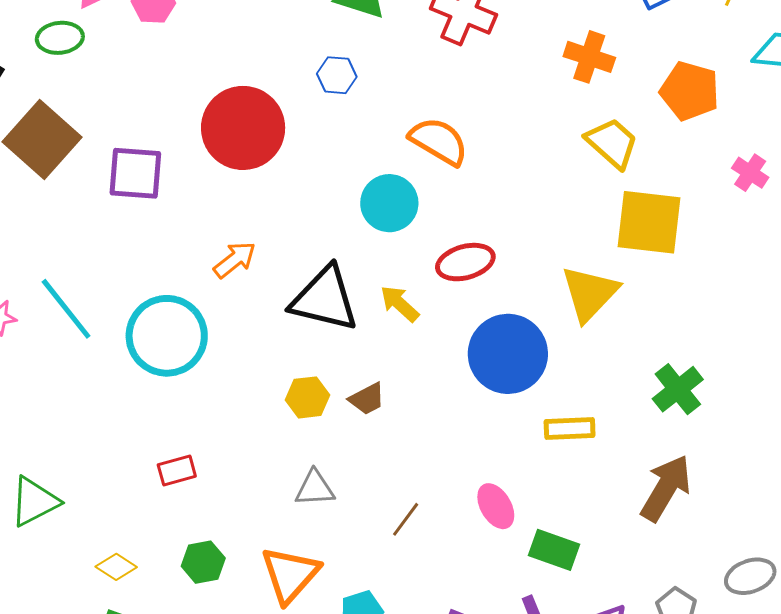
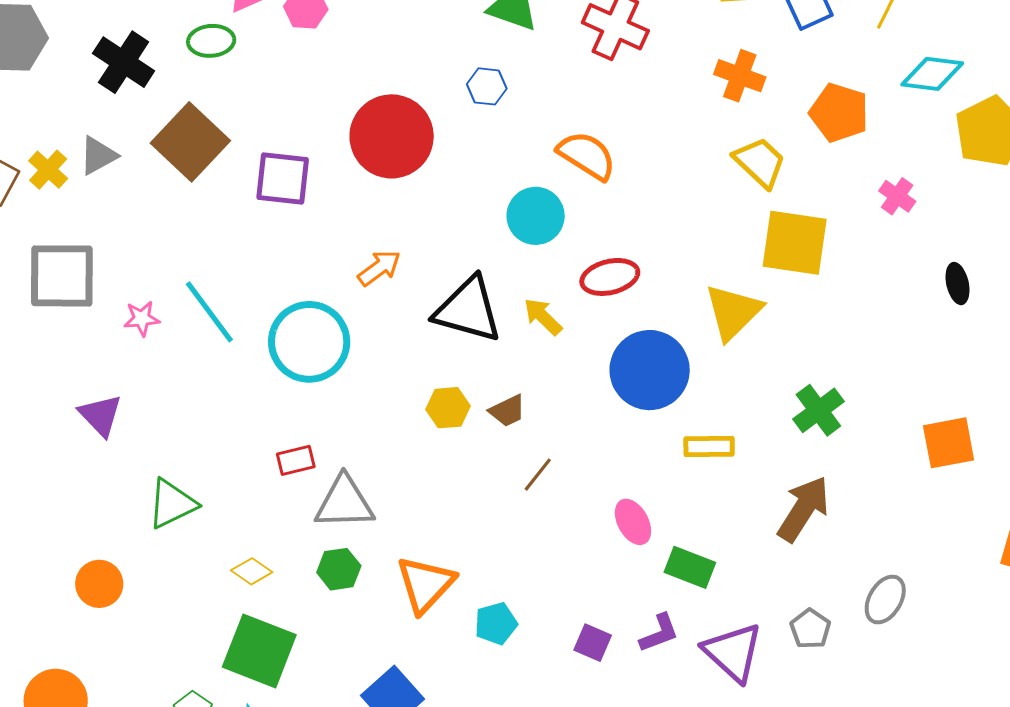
red rectangle: (177, 470) -> (296, 460), moved
gray triangle: (315, 488) -> (344, 503), moved, size x1.5
brown line: (406, 519) -> (538, 475), moved
gray ellipse: (750, 576) -> (885, 600), turned -42

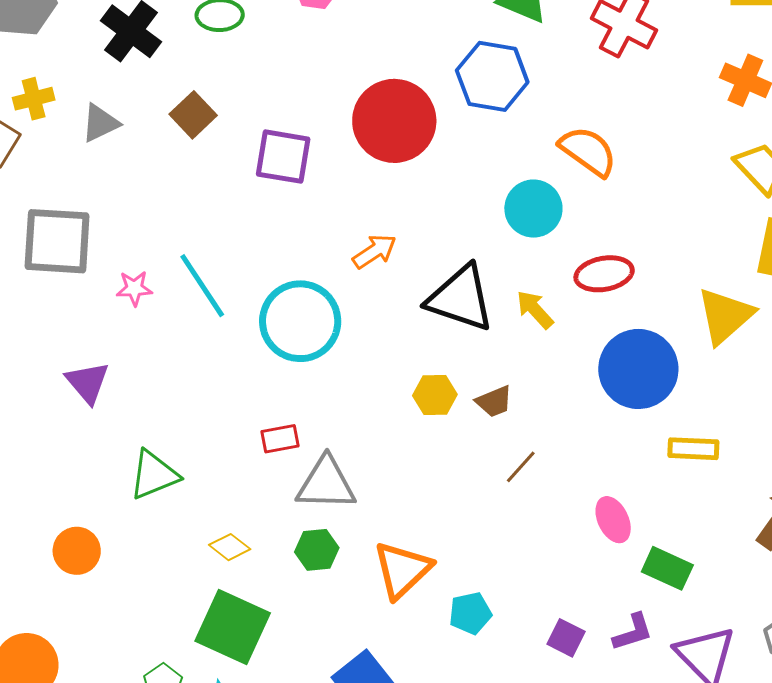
blue hexagon: (487, 86) -> (492, 76), size x1.8
brown square: (190, 142) -> (193, 115), size x0.6
yellow cross: (48, 170) -> (34, 99), moved, turned 30

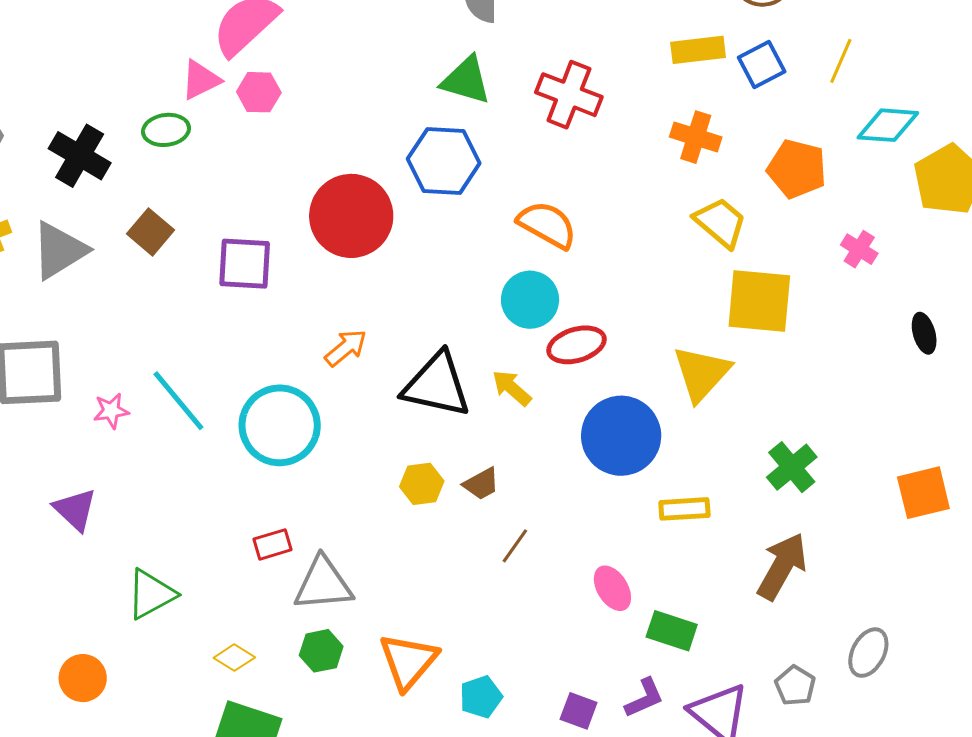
gray triangle: (100, 123) -> (59, 250), size x1.5
cyan circle: (533, 209) -> (530, 300), moved

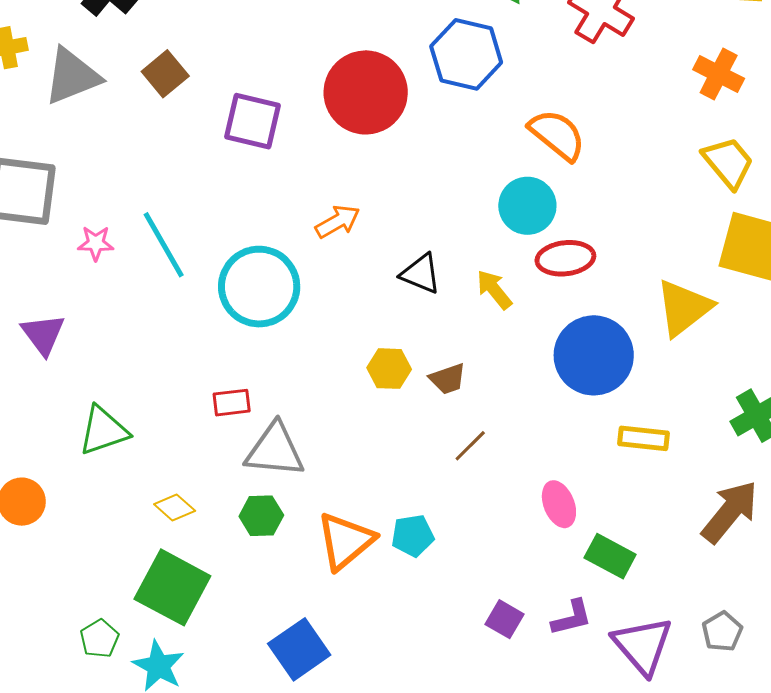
black triangle: (437, 385) -> (421, 274), size x0.6
cyan pentagon: (481, 697) -> (413, 536), moved

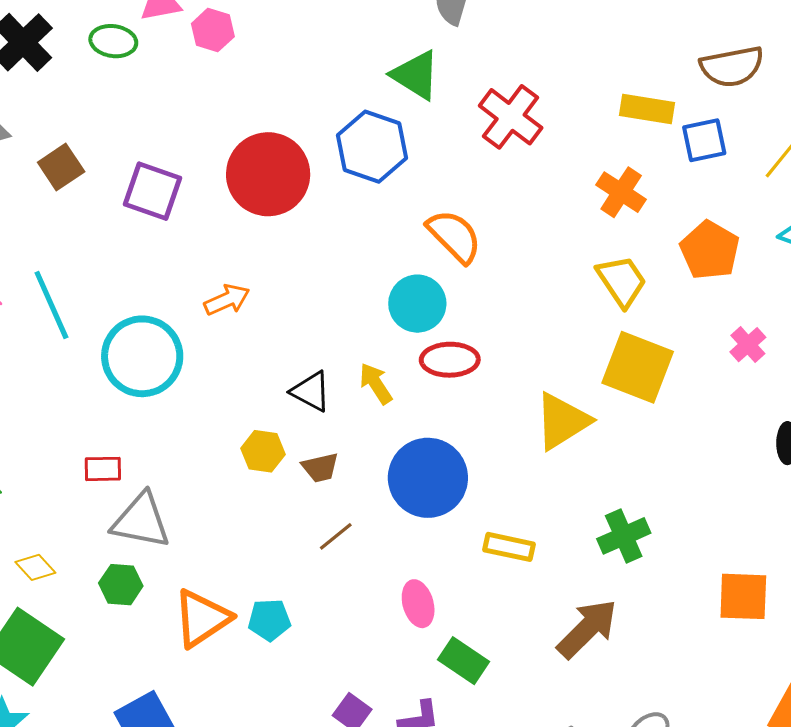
brown square: (165, 74) -> (61, 167), moved
black triangle: (421, 274) -> (311, 391), moved
blue circle: (594, 355) -> (428, 478), moved

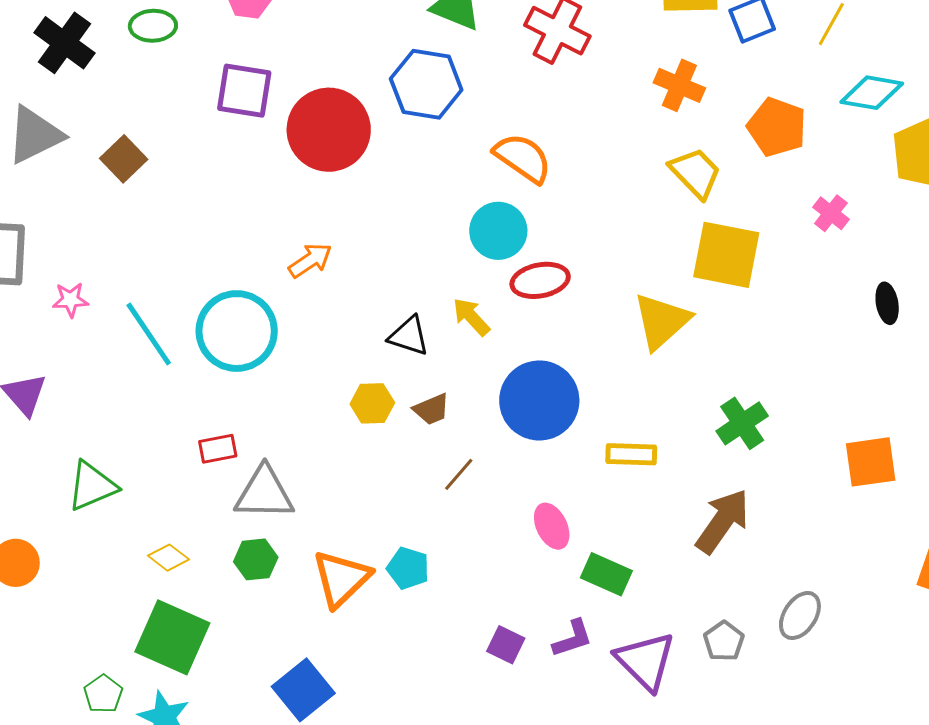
purple square: (153, 191) -> (244, 91), moved
cyan line: (51, 305) -> (149, 334), moved
cyan pentagon: (269, 620) -> (408, 568), turned 30

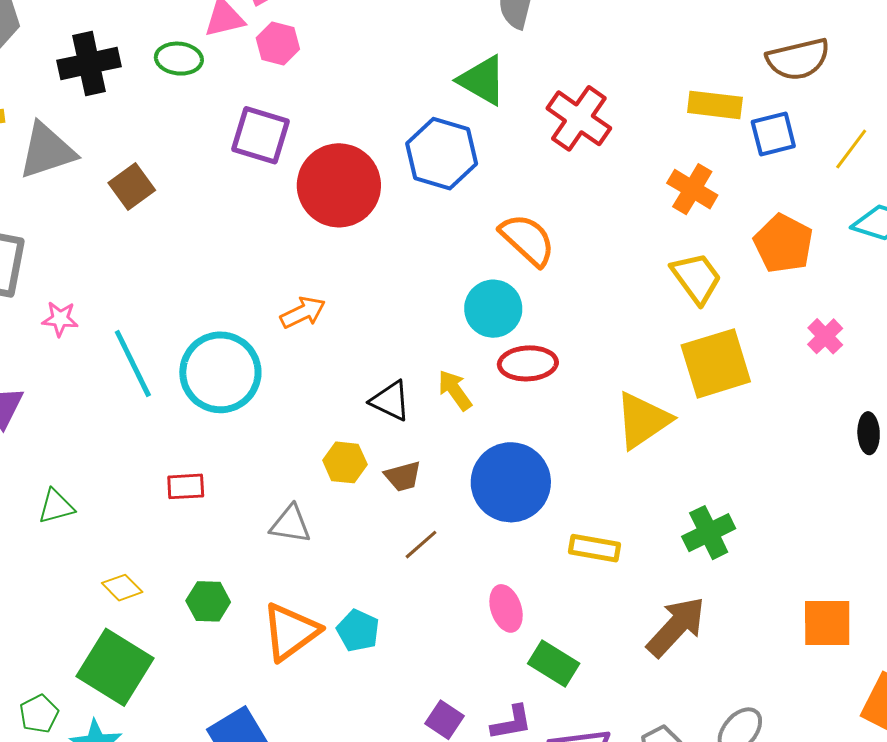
black cross: (65, 43) -> (89, 64), turned 34
yellow square: (726, 255) -> (716, 363), turned -36
orange square: (871, 462) -> (827, 623), moved
green triangle: (92, 486) -> (56, 506), size x0.7
gray triangle: (264, 493) -> (290, 524), moved, size x0.7

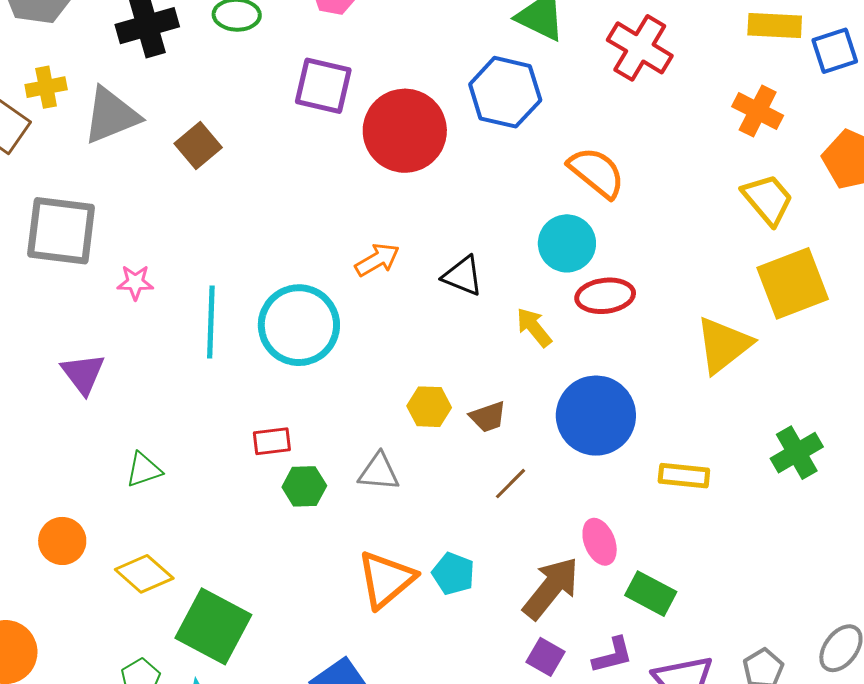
cyan line: (133, 363) -> (211, 322), turned 32
black triangle: (390, 401) -> (463, 276), moved
yellow diamond: (122, 588) -> (144, 574), moved, size x1.4
green hexagon: (208, 601) -> (304, 486), moved
brown arrow: (676, 627) -> (551, 588), moved

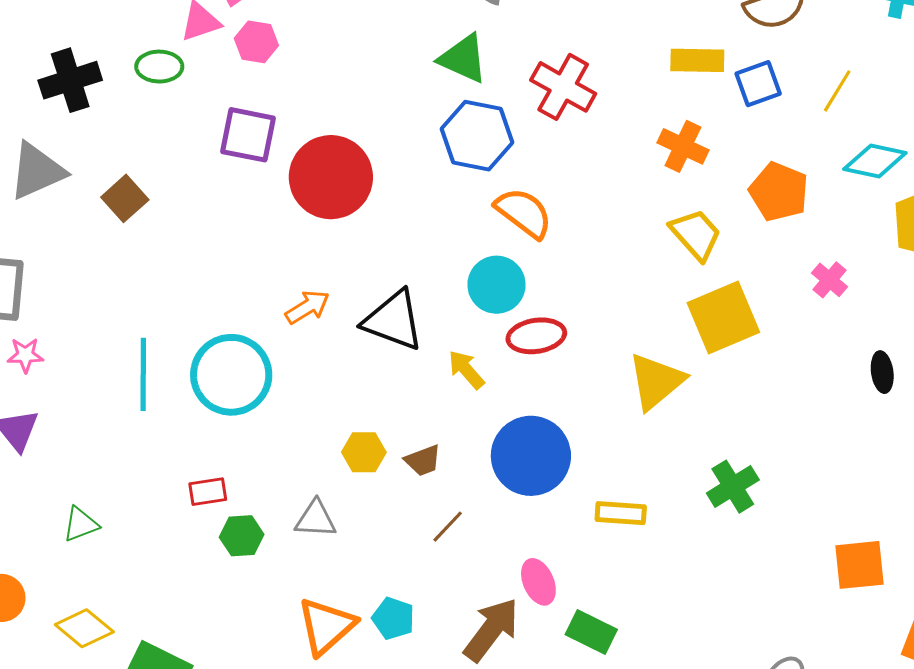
blue hexagon: (505, 92) -> (477, 136), moved
black triangle: (463, 276) -> (393, 320), size x1.5
pink star: (135, 282) -> (25, 355), moved

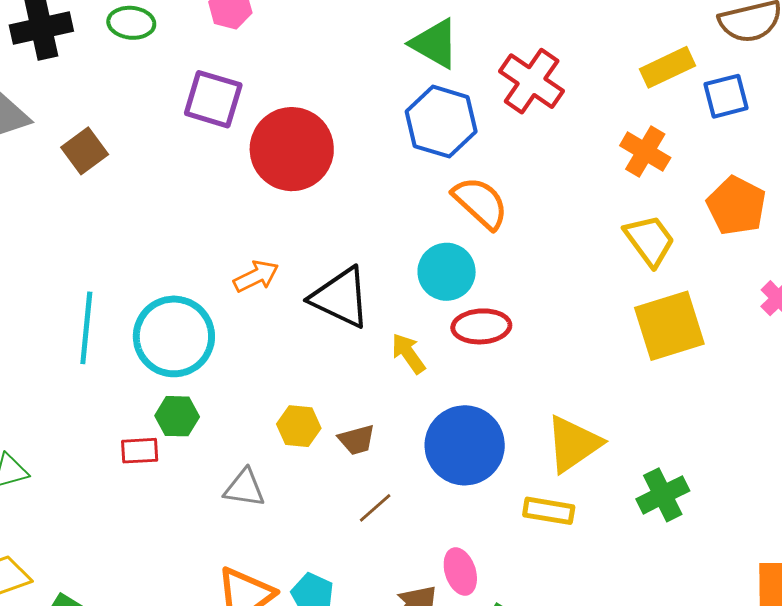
yellow rectangle: (697, 60) -> (668, 67), turned -32
yellow triangle: (656, 381) -> (573, 444), moved
green hexagon: (242, 536) -> (177, 416), moved

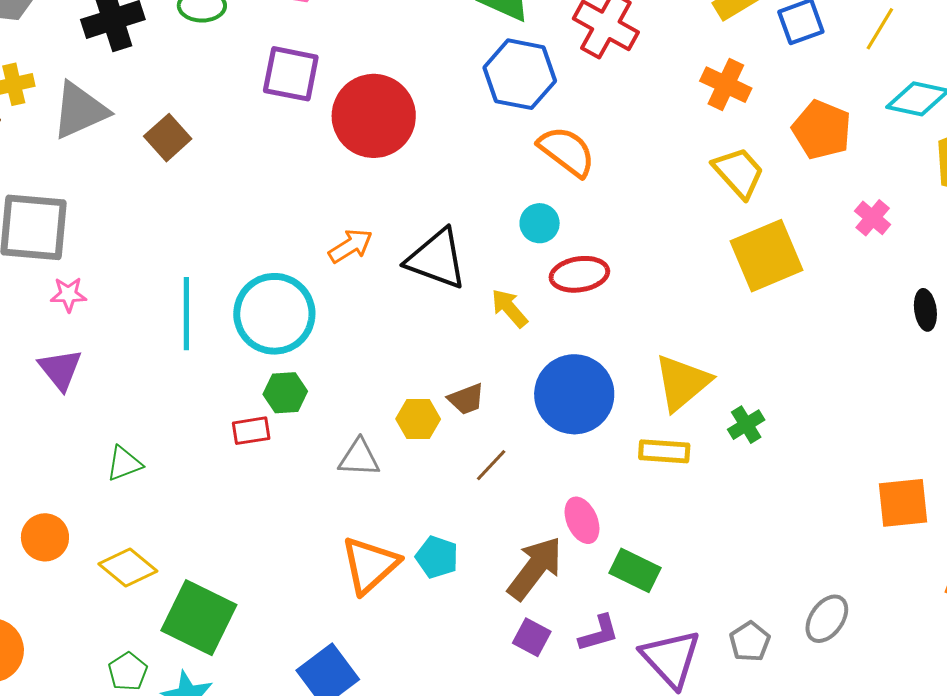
cyan circle: (447, 272) -> (540, 223), size x0.7
yellow hexagon: (299, 426) -> (418, 419), moved
green cross: (663, 495) -> (746, 425), moved, size x0.7

